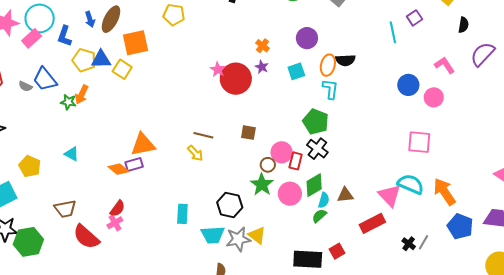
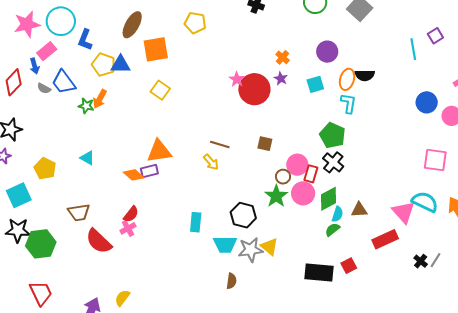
blue arrow: (90, 19) -> (35, 66), moved
pink rectangle: (32, 38) -> (47, 51), moved
yellow square: (122, 69) -> (160, 90), moved
pink circle: (290, 194) -> (303, 193), moved

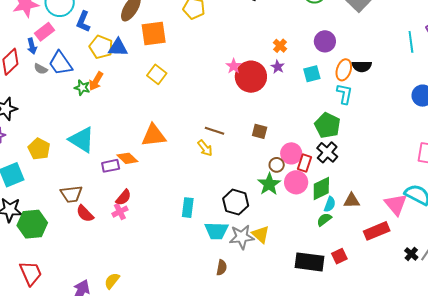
cyan triangle: (87, 158) -> (82, 140), size x1.8
purple rectangle: (149, 171) -> (111, 166), moved
red semicircle: (99, 241) -> (85, 214), moved, size x0.7

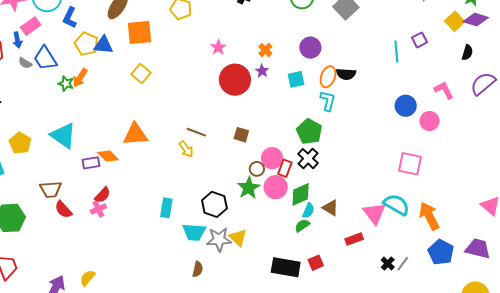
pink star: (234, 66) -> (218, 47), moved
brown triangle: (352, 201) -> (330, 208), turned 30
red rectangle: (377, 231) -> (354, 239), size x0.7

